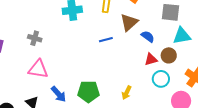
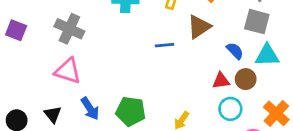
blue semicircle: (148, 37) -> (235, 51), moved
gray cross: (35, 38) -> (69, 29), size x1.5

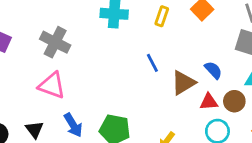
brown triangle: (199, 27) -> (183, 83), moved
blue line: (165, 45) -> (152, 63), turned 66
blue semicircle: (235, 51) -> (213, 70), moved

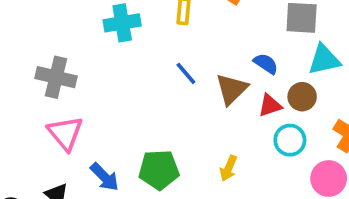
pink triangle: (52, 85) -> (65, 133), turned 44

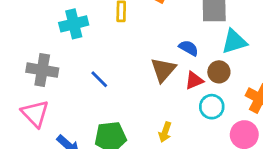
blue line: (186, 73) -> (99, 79), moved
gray cross: (56, 77) -> (42, 70), moved

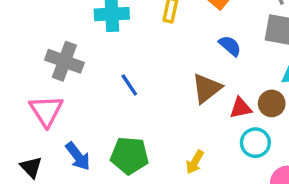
blue semicircle: (189, 48) -> (230, 46), moved

